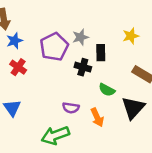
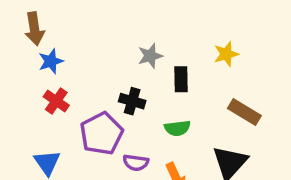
purple pentagon: (54, 47) -> (101, 134), moved
black cross: (83, 67) -> (132, 101), moved
green semicircle: (107, 90) -> (177, 128), moved, turned -35

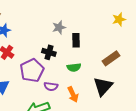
yellow star: (226, 54) -> (119, 19), moved
brown rectangle: (244, 112) -> (111, 58), turned -66

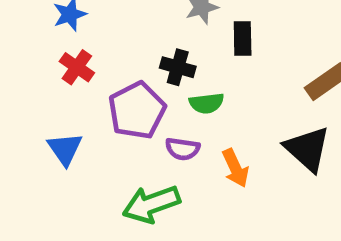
green semicircle: (74, 67) -> (207, 103), moved
black triangle: (103, 86) -> (307, 149), turned -30

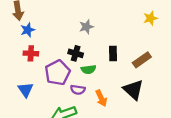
black rectangle: (243, 38) -> (113, 53), moved
red cross: (77, 67) -> (31, 53), turned -32

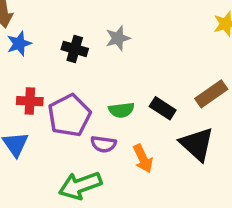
red cross: (31, 53) -> (30, 101), moved
black cross: (76, 53) -> (75, 49), moved
black rectangle: (113, 53) -> (163, 108), moved, turned -56

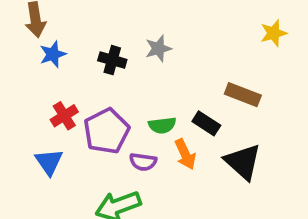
brown rectangle: (211, 94) -> (243, 95), moved, turned 56
red cross: (30, 101) -> (64, 116), turned -35
orange arrow: (143, 159) -> (185, 154), moved

